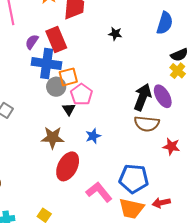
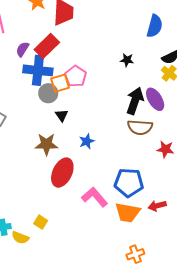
black star: (115, 34) -> (127, 60), moved
red rectangle: (56, 39) -> (47, 46), turned 70
pink pentagon: (81, 94) -> (76, 76), moved

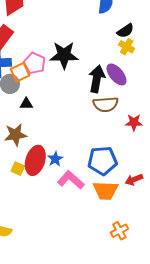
black star: (127, 60) -> (64, 55), moved, size x2.0
black triangle: (62, 115) -> (26, 104), turned -48
blue star: (87, 141) -> (55, 159), moved
yellow square: (41, 222) -> (18, 169), moved

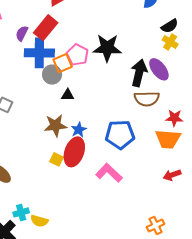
blue star: (55, 159) -> (79, 130), moved
blue pentagon: (102, 161) -> (120, 135), moved
orange trapezoid: (106, 191) -> (168, 139), moved

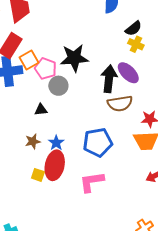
orange square: (63, 63) -> (29, 60), moved
gray circle: (52, 75) -> (58, 86), moved
brown star: (56, 125) -> (33, 141), size x0.7
pink L-shape: (109, 173) -> (92, 182), turned -44

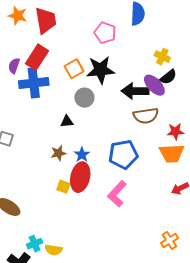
black semicircle: (133, 28) -> (168, 77), moved
orange square: (29, 60) -> (74, 69), moved
pink pentagon: (46, 69) -> (105, 33), moved
black arrow: (109, 79) -> (135, 91), turned -96
pink L-shape: (92, 182) -> (117, 194), turned -40

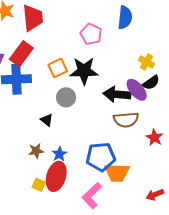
black triangle: (67, 121) -> (47, 120), turned 40
red star: (175, 132) -> (154, 138), turned 30
orange trapezoid: (172, 153) -> (117, 173), moved

